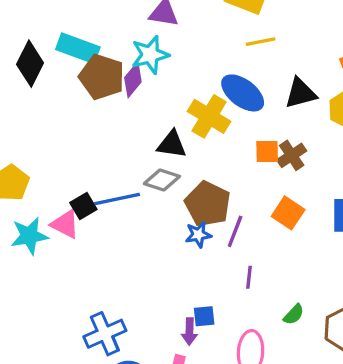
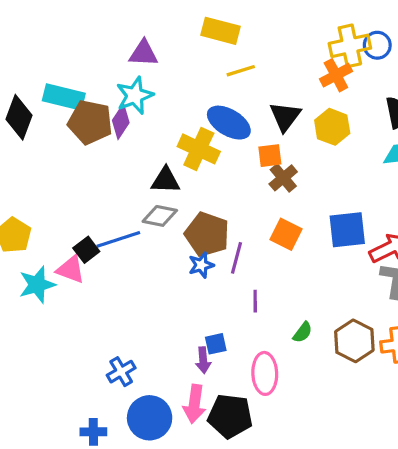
black triangle: (301, 93) -> (285, 117), turned -32
orange square: (267, 151) -> (270, 156), moved
blue cross: (105, 334) -> (121, 372), size x0.7

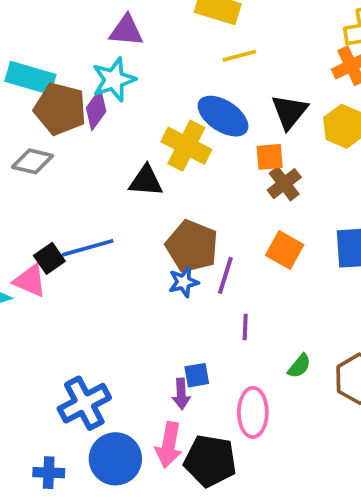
gray diamond: (160, 216) -> (33, 161), moved
blue cross: (121, 372) -> (84, 403), size x1.5

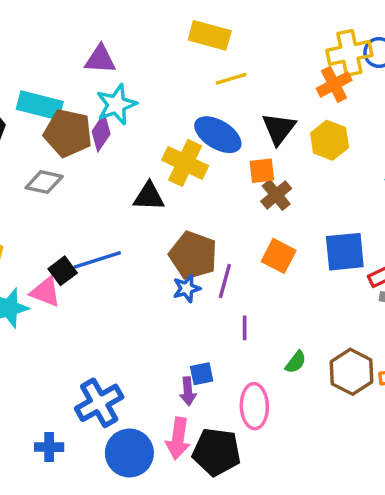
purple triangle: (126, 31) -> (100, 59), moved
blue cross: (49, 473) -> (49, 447), moved

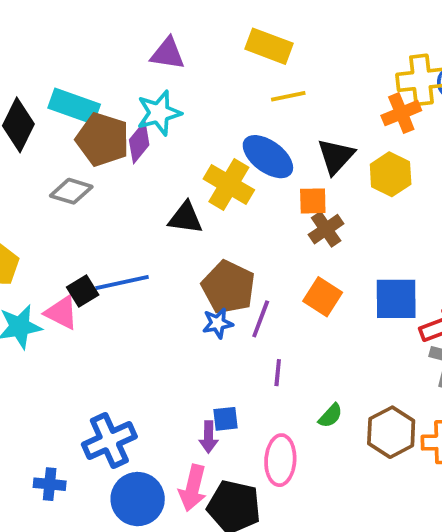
purple triangle: (100, 59) -> (168, 54), moved

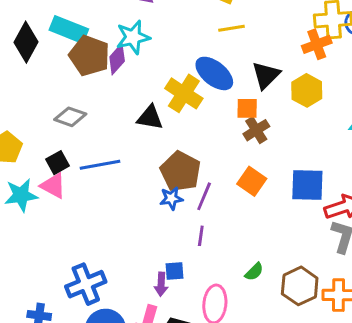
gray diamond: (71, 191) -> (70, 117), moved
black square: (83, 291) -> (57, 163), moved
purple line: (278, 373) -> (201, 236), moved

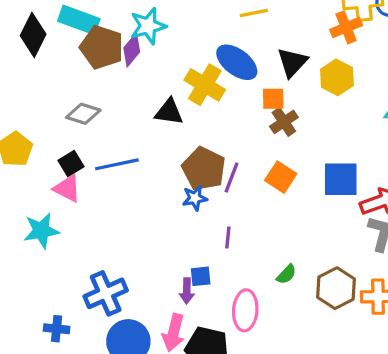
cyan star: (21, 195) -> (41, 231), moved
purple line: (204, 196) -> (231, 178), moved

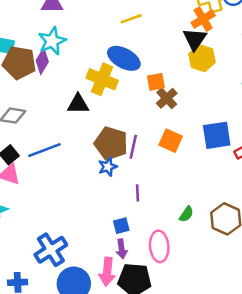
black triangle: (292, 62) -> (195, 39), moved
purple arrow: (187, 291) -> (122, 249), moved

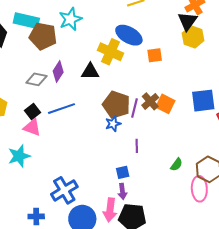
purple diamond: (42, 61) -> (58, 72), moved
brown cross: (167, 98) -> (150, 101), moved
pink ellipse: (159, 246) -> (199, 189), moved

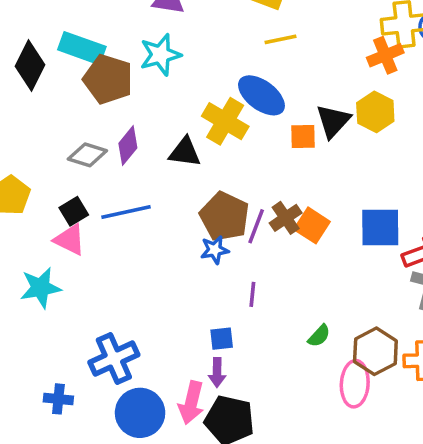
black triangle: (187, 21) -> (333, 121), moved

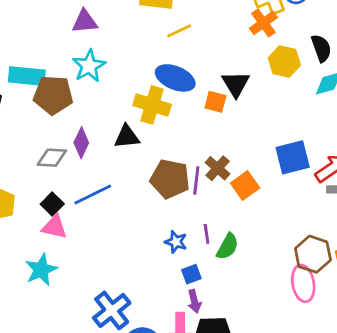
yellow hexagon: (375, 112) -> (284, 62), moved
orange square: (303, 137) -> (215, 102), turned 30
orange square: (312, 225) -> (245, 186), moved, turned 36
blue star: (215, 250) -> (176, 242), moved, turned -30
green semicircle: (319, 336) -> (227, 246), moved, size x1.4

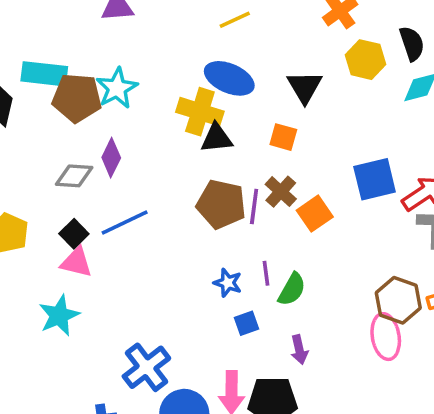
cyan star: (89, 66) -> (117, 88), moved
orange square: (215, 102) -> (283, 137), moved
black triangle: (127, 137) -> (217, 138), moved
purple arrow: (194, 301) -> (299, 350), moved

